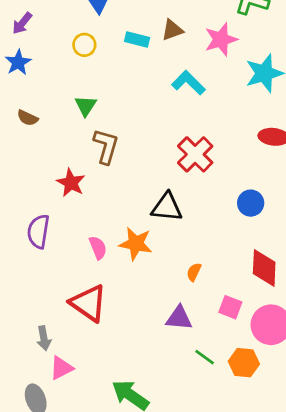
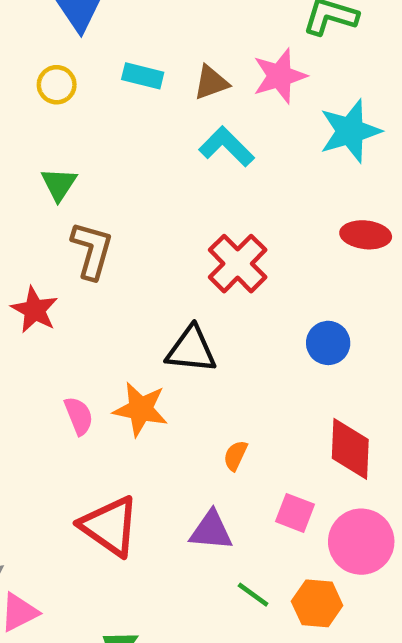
brown triangle: (172, 30) -> (211, 83), moved
red triangle: (88, 303) -> (110, 526), moved

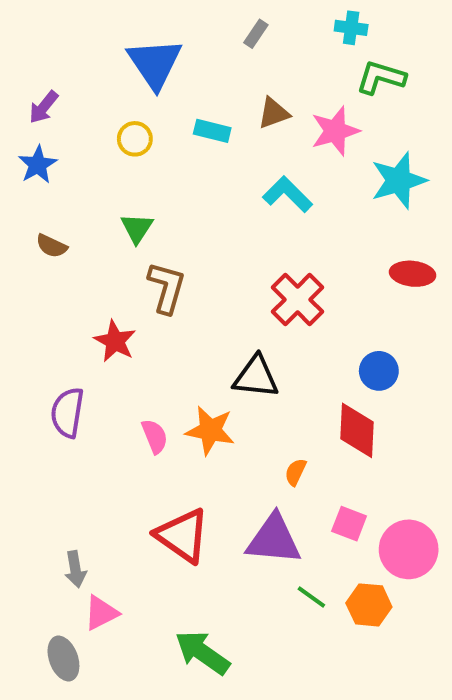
brown triangle: (211, 83) -> (274, 113), moved
red diamond: (350, 449) -> (357, 430), moved
purple triangle: (211, 531) -> (274, 539), size x1.4

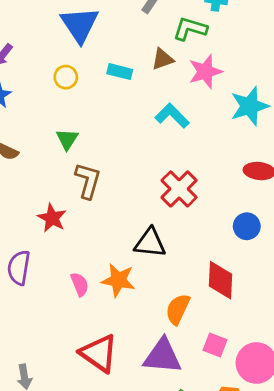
green L-shape: (381, 77) -> (190, 29), moved
blue circle: (379, 371) -> (247, 226), moved
orange semicircle: (296, 472) -> (178, 309), size x1.6

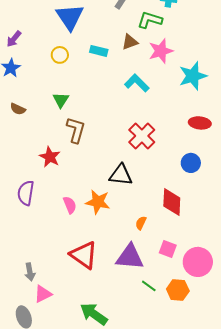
orange semicircle: (178, 309) -> (141, 223), size x0.6

